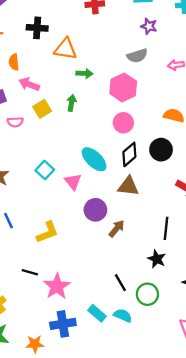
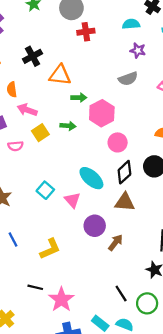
black cross: (37, 28) -> (33, 56), turned -30
pink hexagon: (123, 87) -> (102, 113), moved
green arrow: (72, 103) -> (68, 126), turned 88

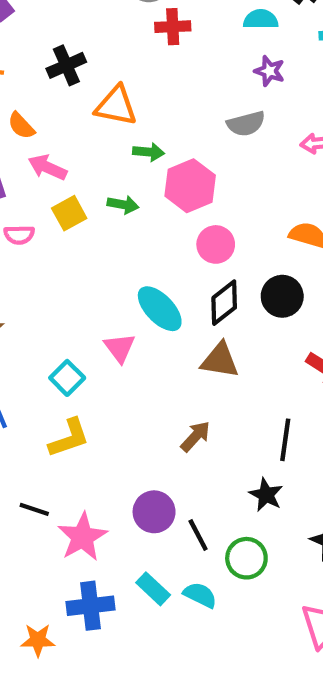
orange semicircle: (12, 89) -> (21, 126), turned -40
cyan square: (45, 190) -> (67, 378), moved
purple circle: (95, 226) -> (154, 512), moved

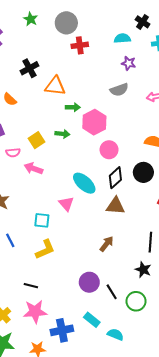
pink arrow: (47, 167) -> (33, 168), moved
cyan square: (67, 378) -> (42, 220), turned -35
pink star: (82, 537) -> (35, 312), moved, turned 30
cyan semicircle: (200, 595) -> (115, 334), moved

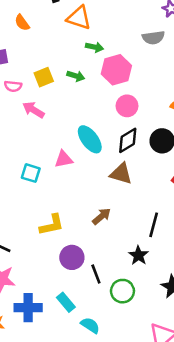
pink triangle: (66, 204) -> (64, 159), turned 49
yellow L-shape: (45, 250) -> (52, 225), moved

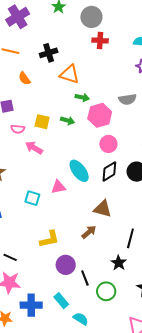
gray semicircle: (153, 38) -> (127, 99), moved
yellow square: (44, 77) -> (42, 122), turned 35
brown triangle: (121, 174) -> (103, 209), moved

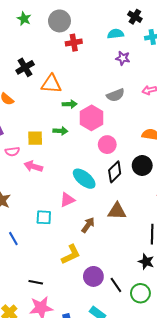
brown arrow: (89, 232) -> (88, 225), moved

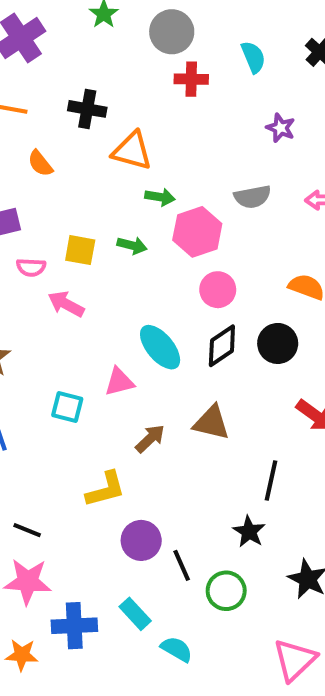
cyan semicircle: (116, 34) -> (253, 57), moved, turned 63
black cross: (25, 67) -> (87, 109), turned 30

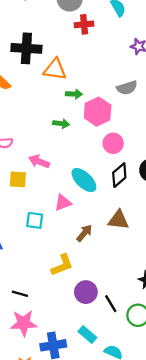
black cross: (87, 109) -> (26, 48), size x1.4
yellow square: (80, 250) -> (18, 179), moved
pink arrow: (66, 304) -> (39, 161), moved

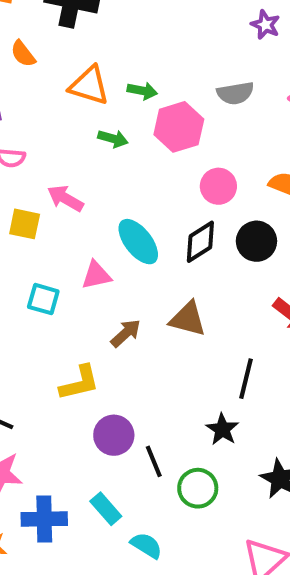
orange triangle: (55, 69) -> (89, 86), moved
pink circle: (113, 143) -> (218, 186), moved

